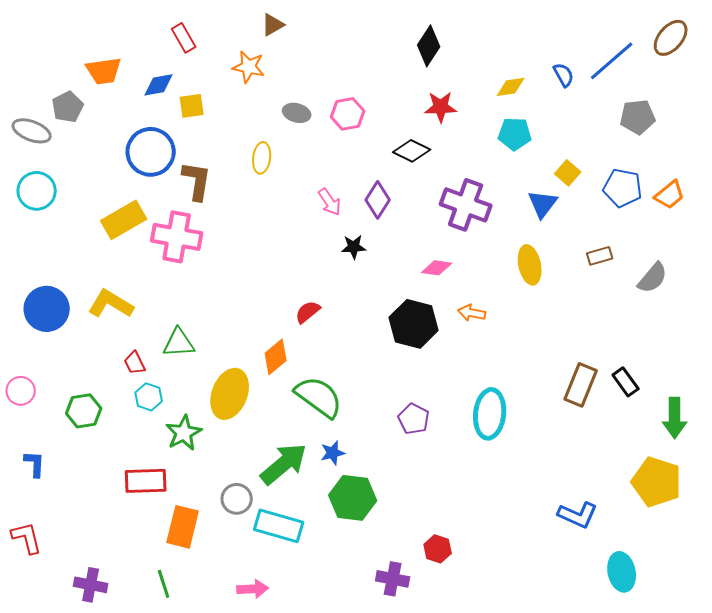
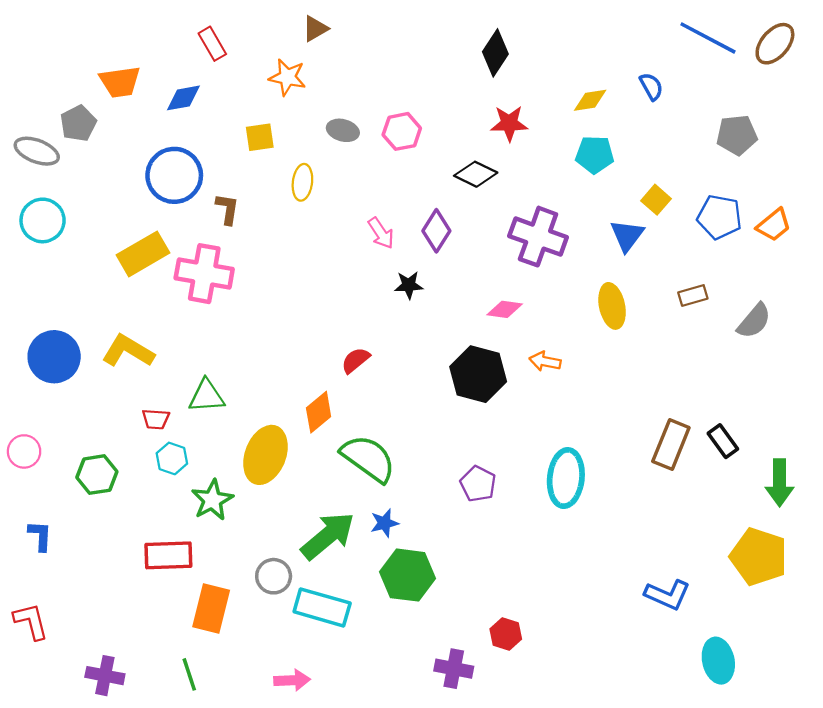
blue line: (612, 61) -> (708, 38), moved, turned 69
yellow square: (192, 106) -> (260, 137), moved
brown L-shape: (197, 181) -> (227, 209), size x0.7
red trapezoid: (135, 363) -> (156, 419), turned -60

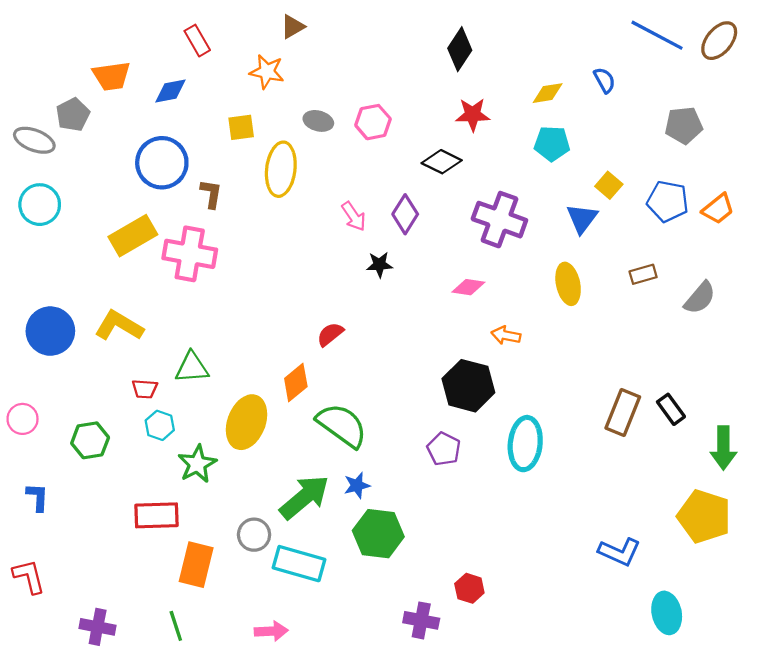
yellow ellipse: (302, 182) -> (281, 169), size x1.6
black hexagon: (478, 374) -> (468, 386), moved

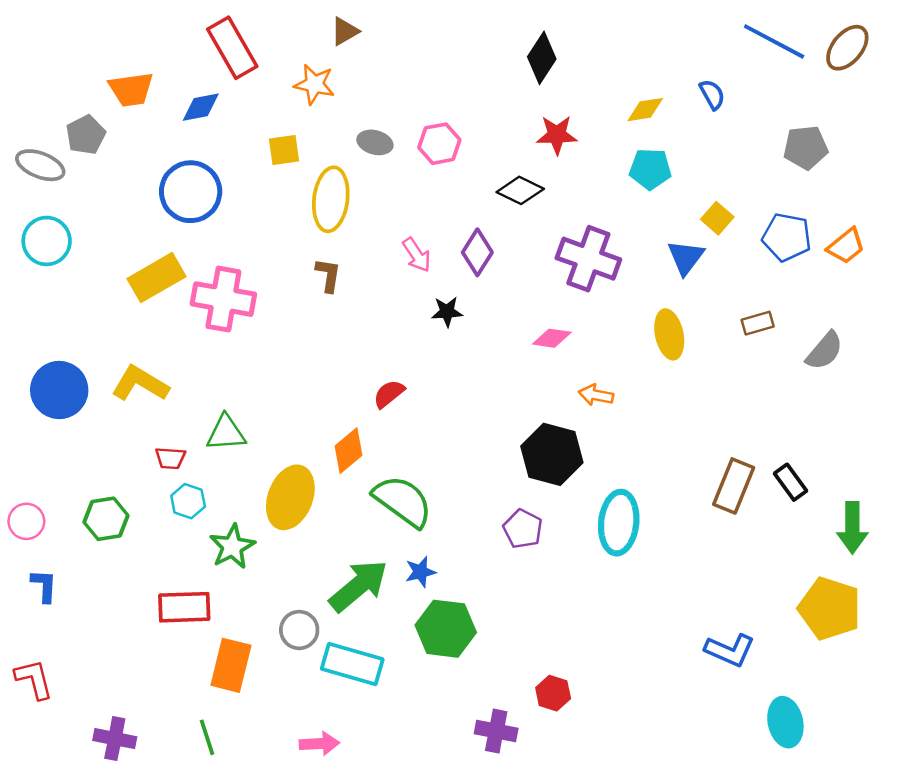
red rectangle: (197, 41) -> (232, 48), size x1.6
brown L-shape: (211, 194) -> (328, 275), moved
pink circle: (23, 419) -> (26, 521), moved

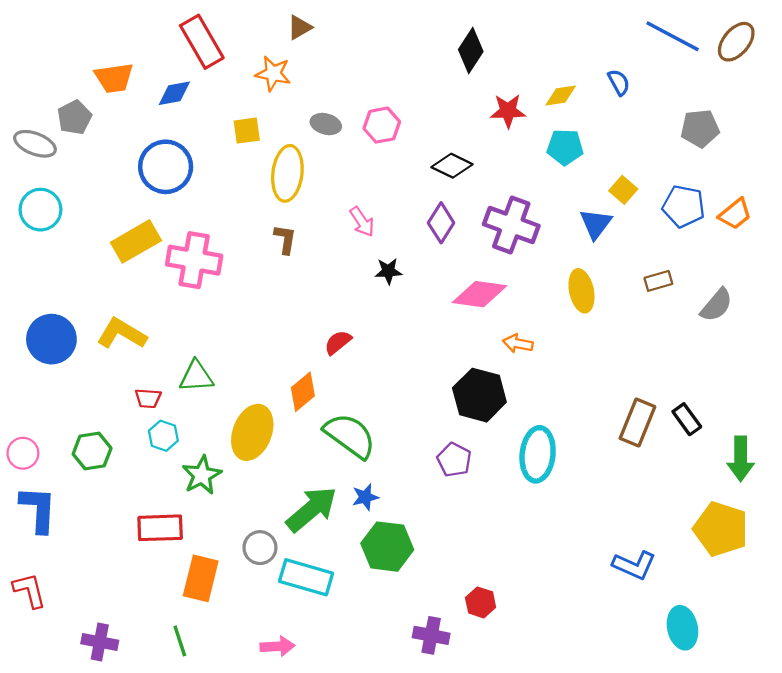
red star: (557, 135) -> (508, 111), moved
purple diamond: (477, 252) -> (441, 223), moved
pink diamond: (552, 338) -> (479, 294), size x1.6
blue L-shape: (44, 586) -> (38, 509), size x1.6

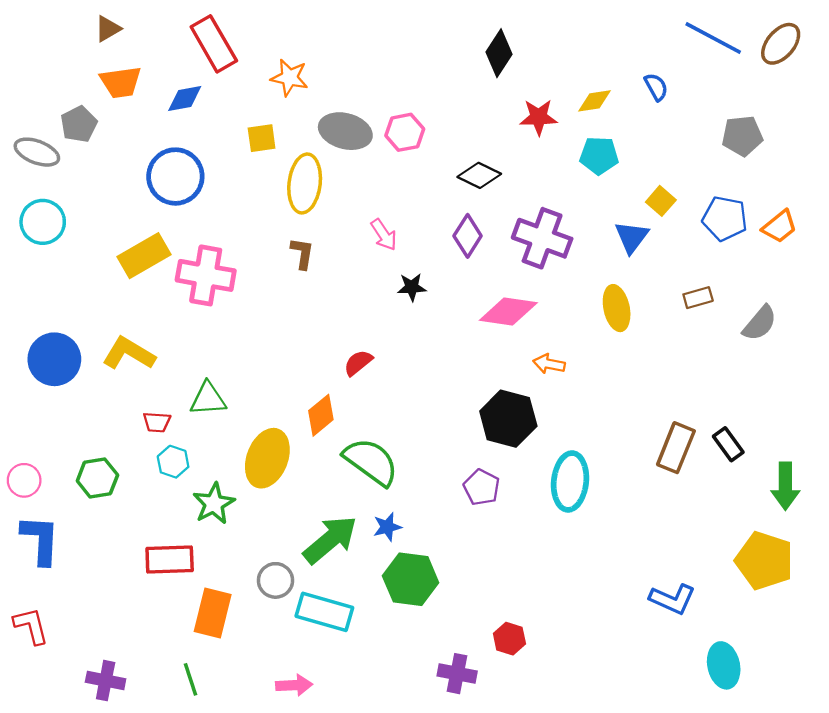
brown triangle: (299, 27) -> (108, 29), moved
gray ellipse: (326, 124) -> (345, 131), size x1.6

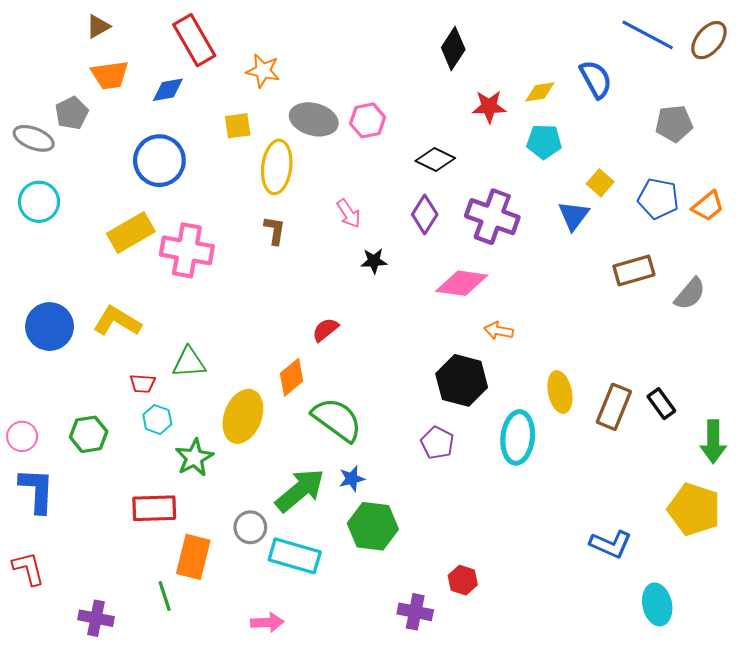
blue semicircle: (656, 87) -> (596, 79), size x1.5
brown rectangle: (698, 298) -> (634, 270), size x1.5
yellow ellipse: (617, 308) -> (560, 392), moved
green line: (191, 679) -> (165, 596), moved

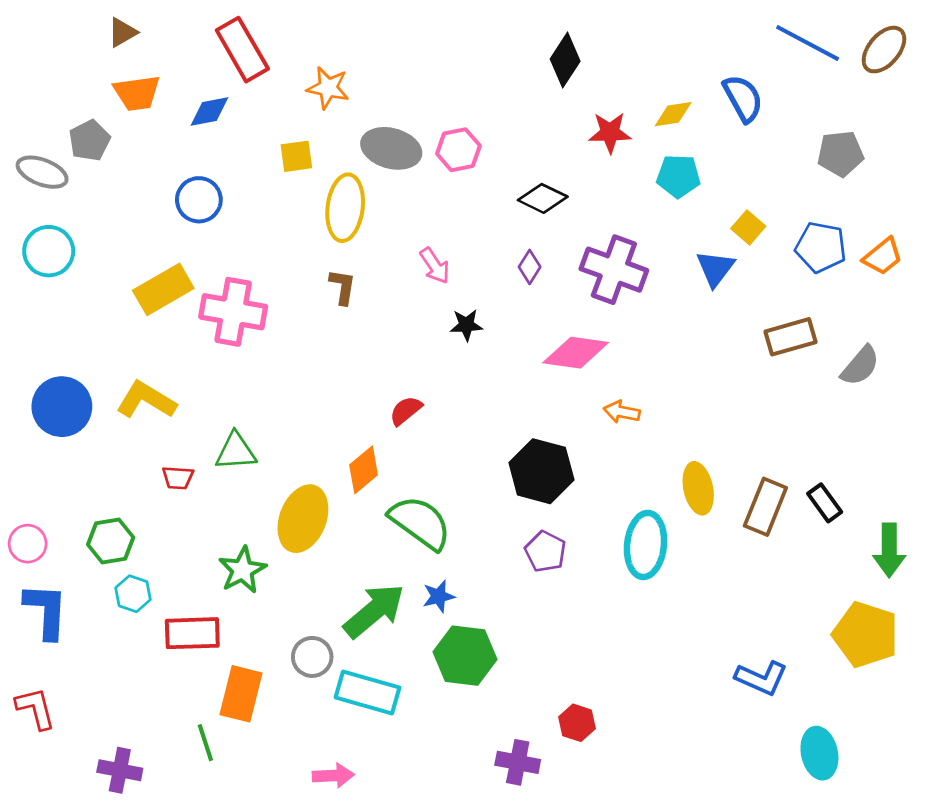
blue circle: (159, 161) -> (199, 200), size x0.7
purple diamond: (425, 214) -> (530, 267), size x0.7
black hexagon: (462, 380) -> (541, 471), moved
cyan hexagon: (157, 420) -> (133, 594), moved

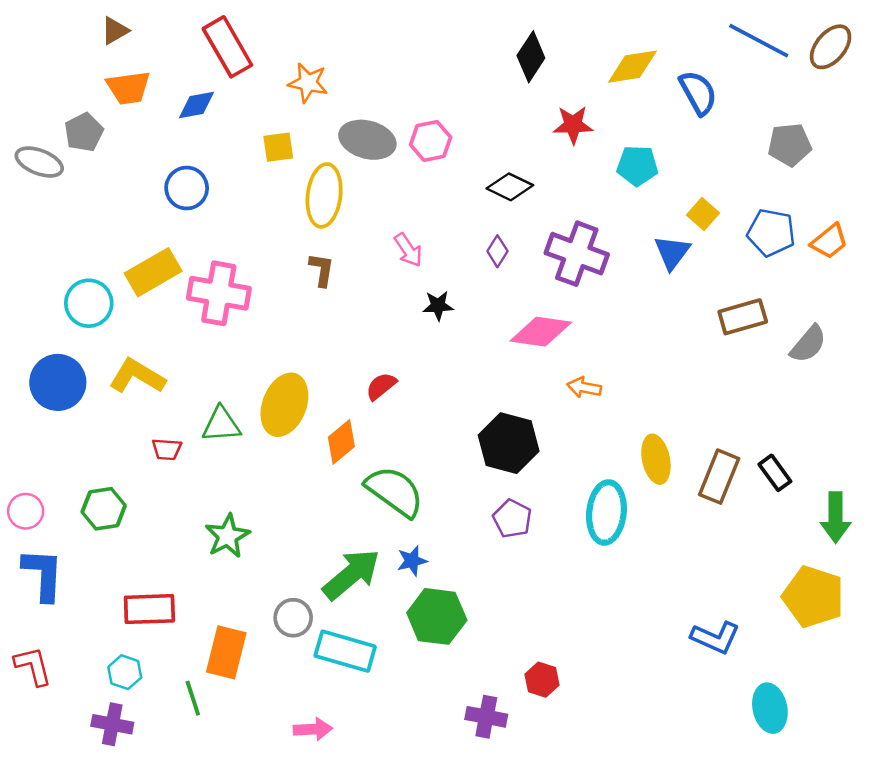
yellow diamond: (673, 114) -> (632, 67), moved, size x1.4
cyan circle: (49, 251) -> (89, 303), moved
yellow ellipse: (303, 519) -> (284, 405), moved
cyan hexagon: (133, 594) -> (125, 672), moved
red rectangle: (192, 633) -> (149, 609), moved

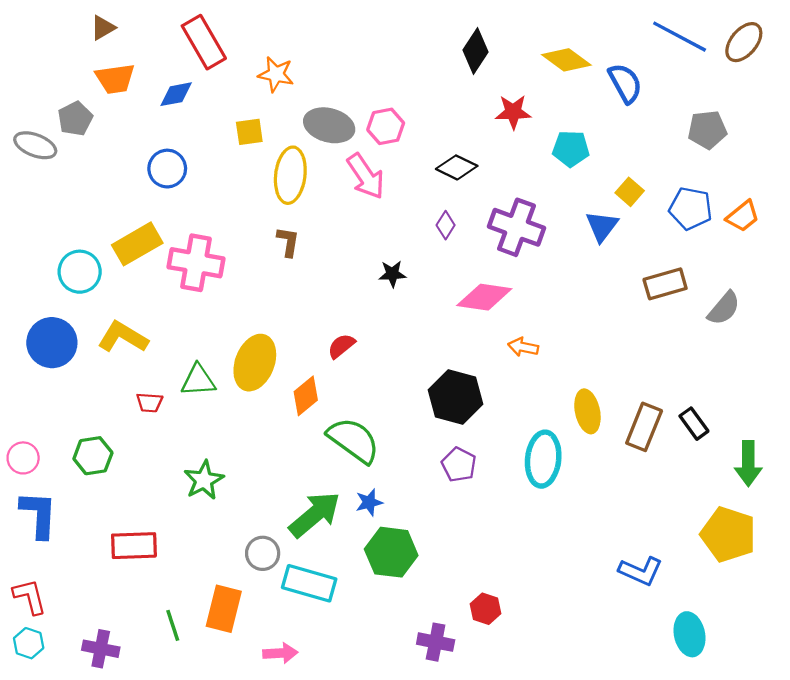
yellow diamond: (632, 67) -> (566, 60), turned 45
pink arrow: (408, 250) -> (366, 176), moved, size x1.5
orange rectangle: (226, 652) -> (224, 609), moved
cyan hexagon: (125, 672) -> (29, 643), moved

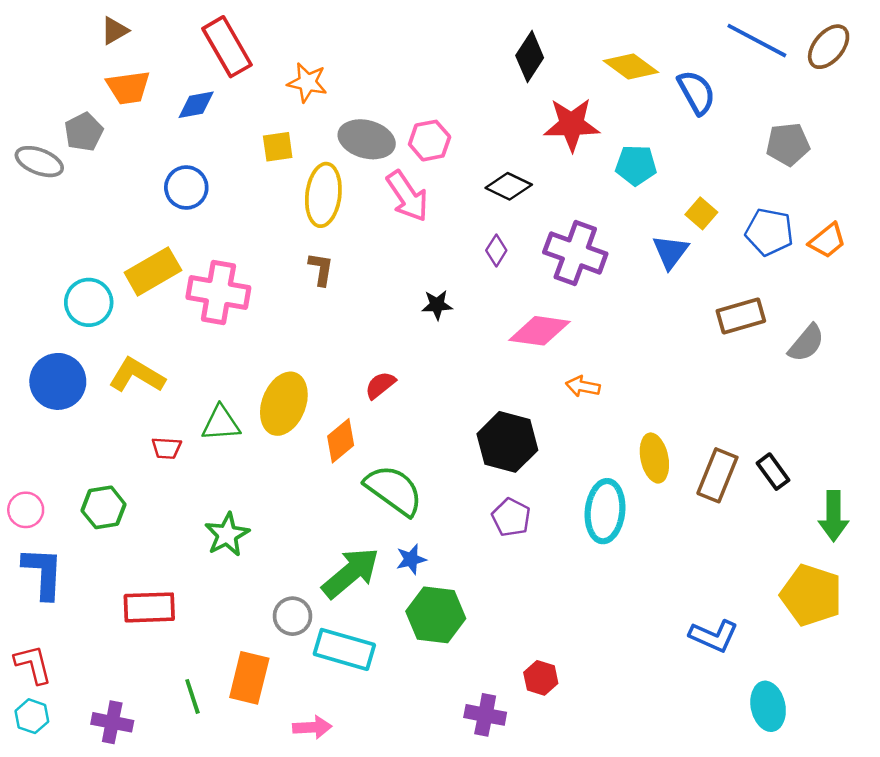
red star: (513, 112) -> (572, 125), size x1.4

